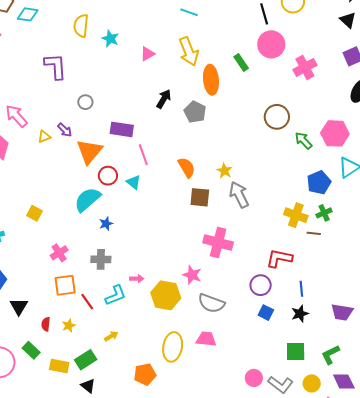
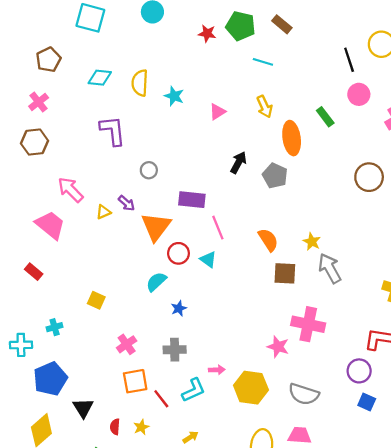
cyan diamond: (28, 14) -> (100, 78), moved
pink circle: (271, 44) -> (359, 94), size x0.7
yellow arrow: (189, 51) -> (265, 107), size x0.7
cyan semicircle: (87, 199) -> (156, 282), size x0.7
pink star: (192, 275) -> (278, 347), moved

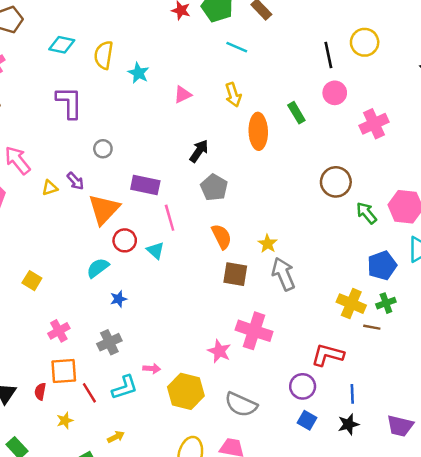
gray pentagon: (275, 176) -> (214, 187), moved
gray cross: (175, 350) -> (109, 342), turned -30
red semicircle: (115, 427) -> (40, 391), moved

